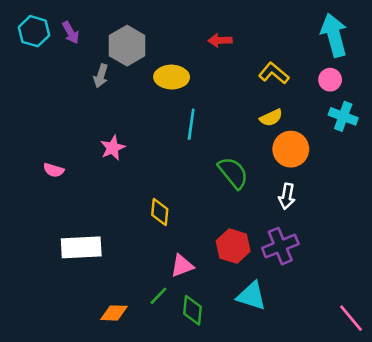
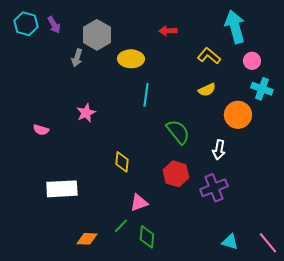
cyan arrow: (334, 35) -> (235, 27), moved
orange circle: (291, 149) -> (238, 115), moved
red hexagon: (233, 246) -> (176, 174), moved
cyan triangle: (251, 296) -> (230, 242), moved, size x0.7

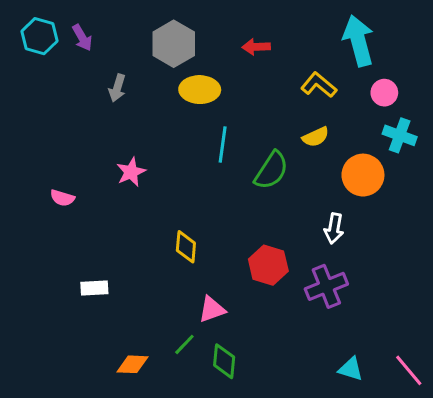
gray hexagon: (97, 35) -> (174, 44), moved
green semicircle: (178, 132) -> (271, 170), moved, turned 72
white rectangle: (62, 189) -> (94, 288), size x0.6

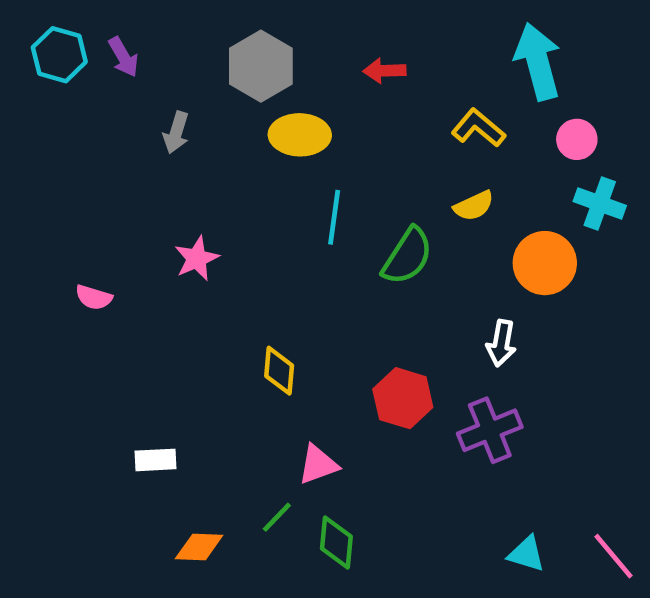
white rectangle: (94, 288) -> (156, 460), moved

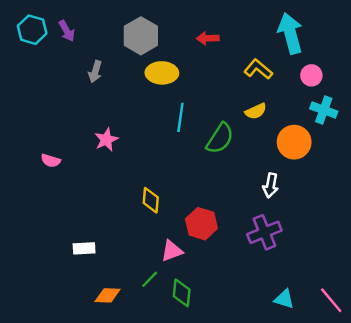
red hexagon: (403, 398) -> (201, 224), moved

